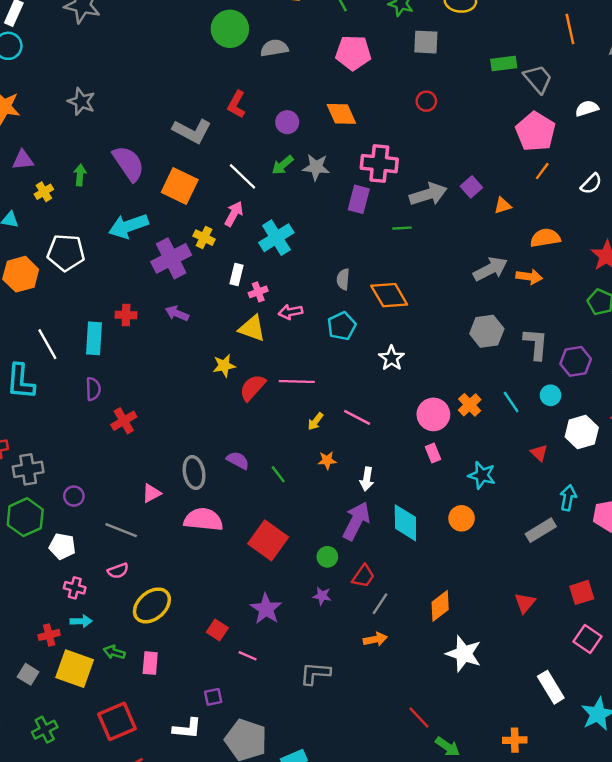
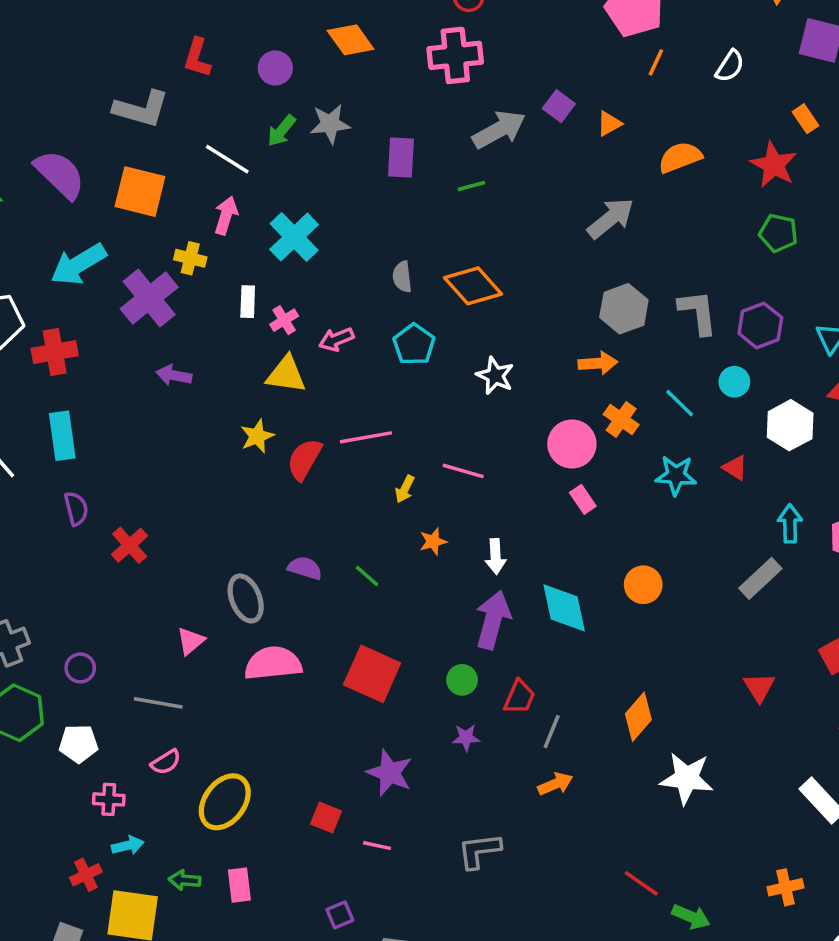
pink cross: (379, 164) -> (455, 55), moved
orange arrow: (529, 277) -> (598, 363), moved
red cross: (126, 315) -> (55, 352), moved, size x1.4
cyan star: (482, 475) -> (676, 475), moved

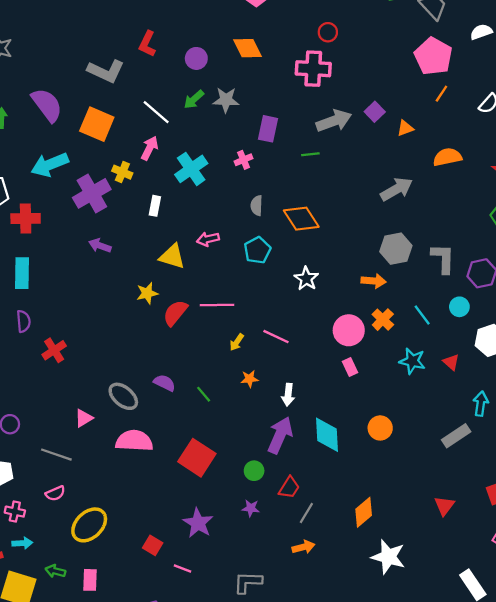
pink cross: (284, 320) -> (243, 160), moved
gray ellipse: (246, 598) -> (123, 396), turned -36

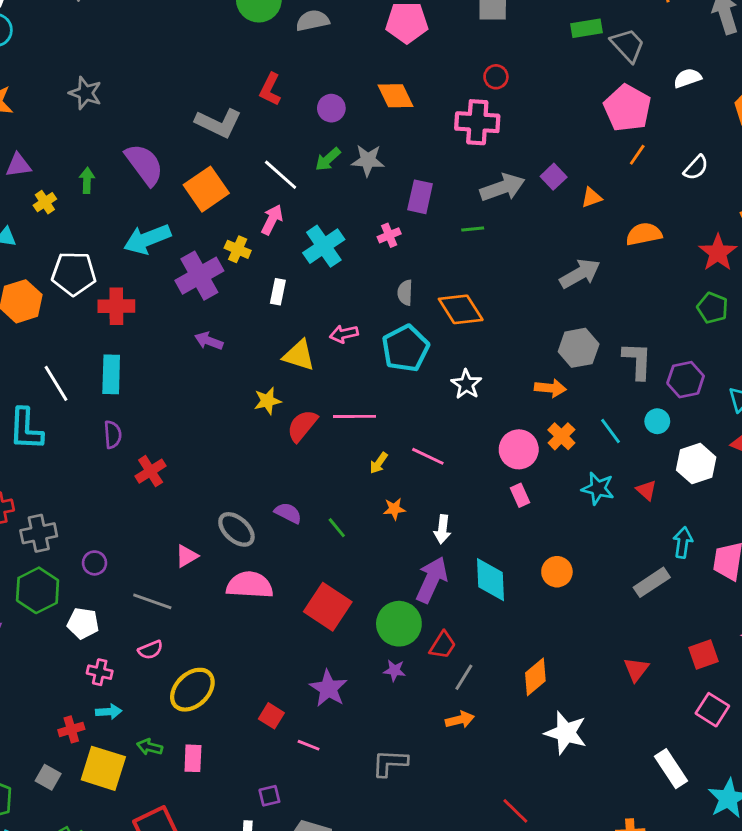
orange square: (97, 124) -> (206, 189), turned 32
cyan pentagon: (257, 250) -> (405, 348), size x1.4
green circle: (254, 471) -> (399, 624), size x1.8

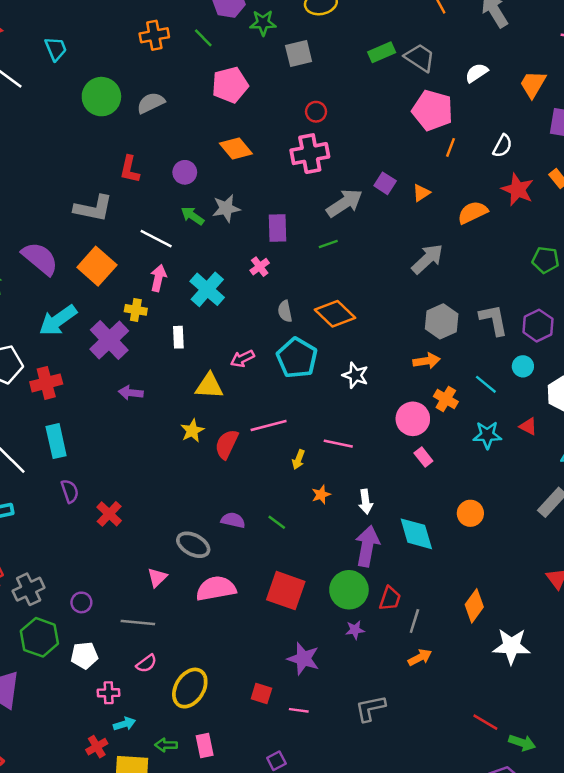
green arrow: (328, 159) -> (192, 216), turned 90
red star: (718, 253) -> (518, 190), moved

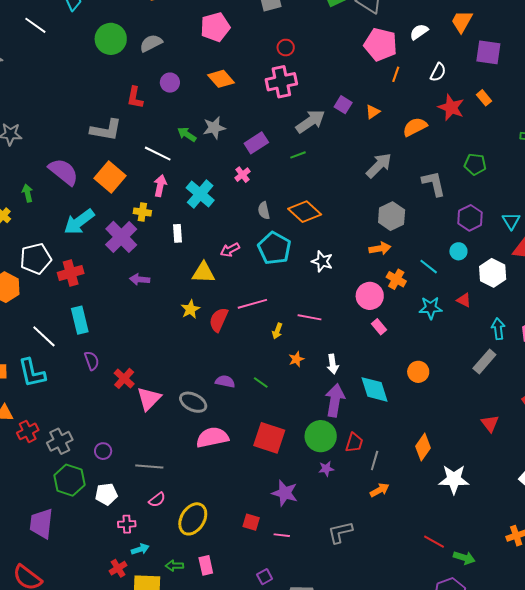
white semicircle: (477, 73) -> (419, 32), moved
purple circle: (185, 172) -> (170, 83), moved
purple rectangle: (278, 228) -> (256, 143), turned 60
gray L-shape: (494, 320) -> (434, 184), moved
pink triangle: (157, 577) -> (149, 399), moved, size x1.5

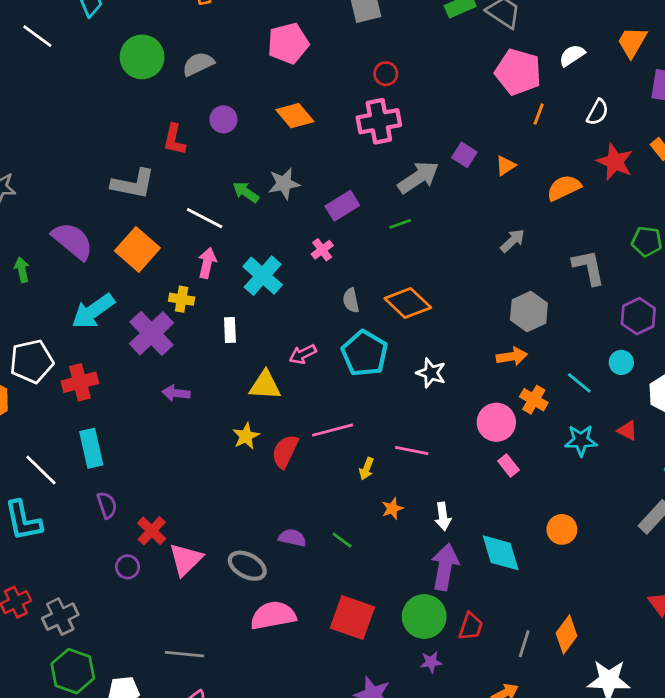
gray arrow: (379, 165) -> (513, 241), size x0.7
purple circle: (103, 451) -> (128, 567), moved
gray line: (375, 460) -> (524, 644), moved

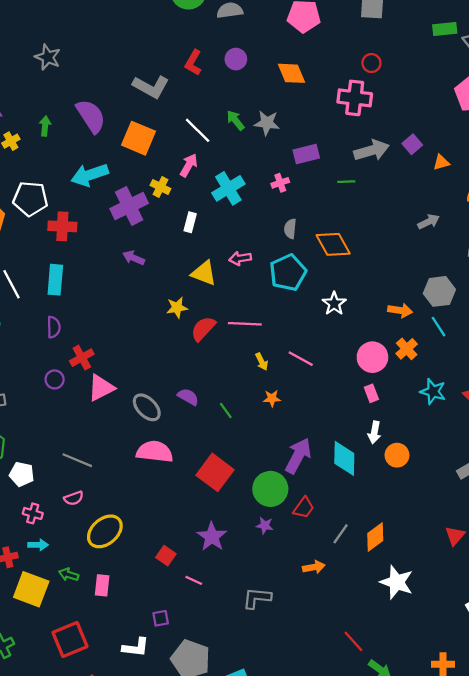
orange square: (137, 249) -> (138, 138), turned -36
gray hexagon: (529, 312) -> (439, 291), moved
cyan line: (579, 383) -> (438, 327), moved
yellow arrow: (367, 469) -> (262, 362), turned -66
white arrow: (443, 516) -> (374, 432), moved

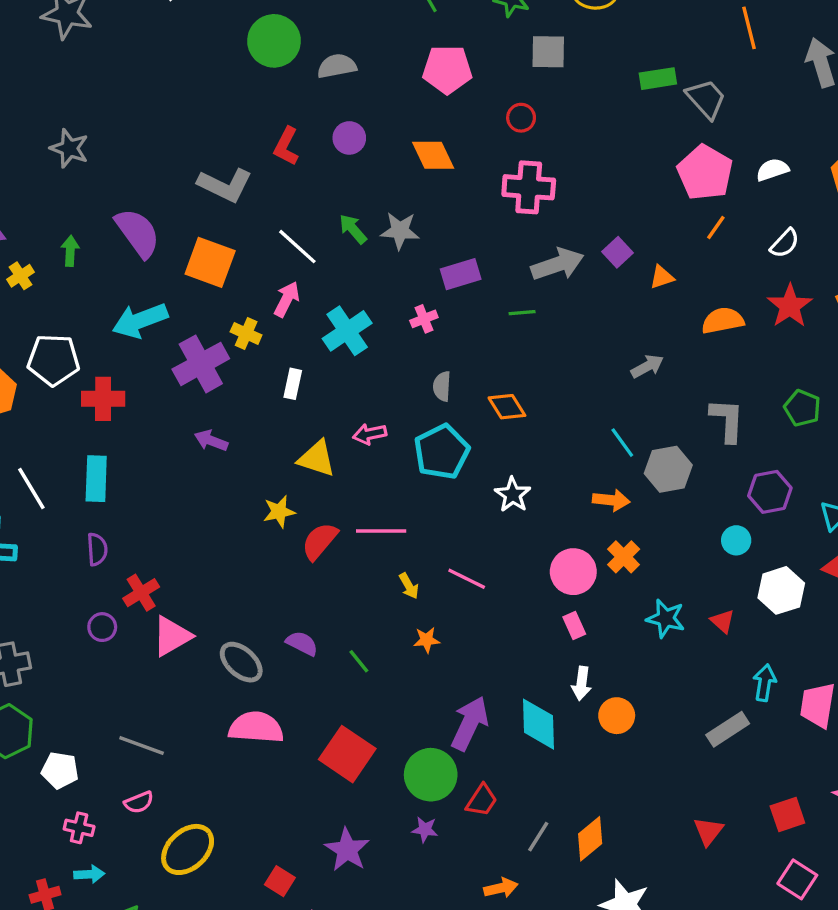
red circle: (371, 63) -> (521, 118), moved
orange diamond: (333, 244) -> (507, 407), size x0.7
cyan line: (438, 327) -> (622, 443), moved

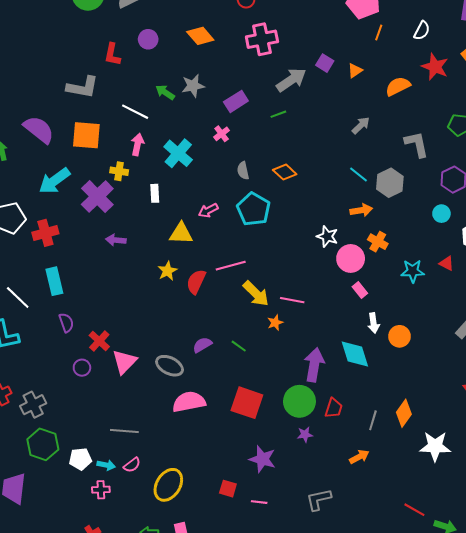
white star: (513, 495) -> (327, 236), moved
pink line: (467, 579) -> (292, 300), moved
yellow arrow: (409, 586) -> (256, 294), size x1.8
purple semicircle: (302, 643) -> (202, 345), turned -42
cyan arrow: (89, 874) -> (106, 465), moved, turned 30

